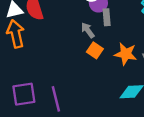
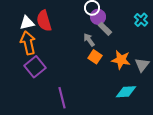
gray rectangle: (107, 17) -> (105, 29), turned -40
purple square: (24, 94) -> (35, 67), moved, turned -30

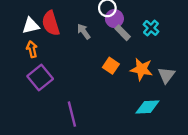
cyan cross: (141, 20) -> (151, 28), moved
gray arrow: (89, 40) -> (84, 32), moved
orange arrow: (28, 43) -> (32, 49), size x0.6

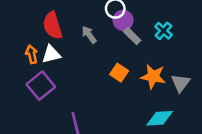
white triangle: (31, 26) -> (51, 54), moved

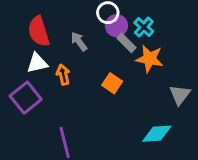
cyan cross: (164, 31) -> (144, 27), moved
orange arrow: (32, 54) -> (63, 75), moved
orange star: (153, 76) -> (150, 59), moved

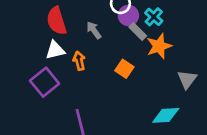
orange star: (150, 59) -> (159, 46), turned -30

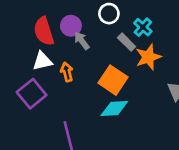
purple circle: (128, 16) -> (71, 26), moved
orange square: (124, 69) -> (113, 80), size x1.5
cyan diamond: (166, 115) -> (114, 109), moved

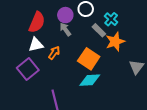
purple circle: (71, 26) -> (65, 15), moved
red semicircle: (44, 31) -> (37, 22), turned -140
orange arrow: (67, 72) -> (54, 53), turned 48

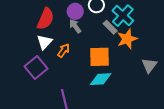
cyan cross: (111, 19) -> (123, 16), size x1.5
white triangle: (36, 45) -> (44, 42), turned -35
orange square: (89, 59) -> (100, 57), turned -35

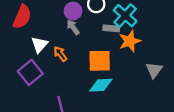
red semicircle: (46, 19) -> (22, 17), moved
gray rectangle: (110, 27) -> (111, 28), turned -40
orange arrow: (64, 51) -> (60, 54), turned -72

